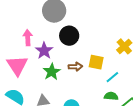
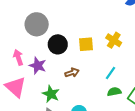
yellow square: (96, 62) -> (86, 44), moved
green star: (52, 72) -> (51, 94), moved

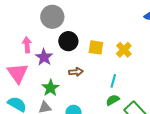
cyan line: (110, 73) -> (113, 81), turned -32
green semicircle: (114, 92) -> (113, 100), turned -32

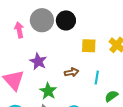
black circle: (68, 41) -> (66, 20), moved
pink arrow: (27, 45) -> (19, 30), moved
cyan line: (113, 81) -> (97, 78), moved

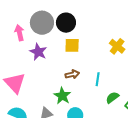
yellow square: (89, 46) -> (72, 45), moved
purple star: (38, 61) -> (38, 52), moved
green star: (48, 91) -> (62, 96), moved

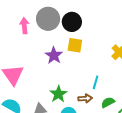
purple star: (38, 52) -> (54, 55), moved
brown arrow: (72, 74) -> (85, 98), moved

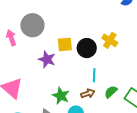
black circle: (72, 22) -> (87, 48), moved

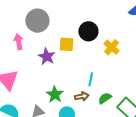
pink arrow: (11, 38) -> (19, 42), moved
black circle: (87, 48) -> (88, 31), moved

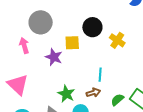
green semicircle: (105, 98) -> (117, 100), moved

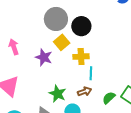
gray circle: (41, 22) -> (56, 19), moved
yellow cross: (117, 40) -> (81, 57), moved, turned -35
yellow square: (72, 43) -> (62, 42), turned -35

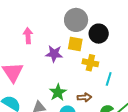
yellow square: (62, 42) -> (75, 44), turned 35
purple star: (44, 57) -> (54, 54), turned -30
cyan line: (91, 73) -> (109, 79), moved

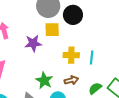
yellow cross: (90, 63) -> (71, 55), moved

